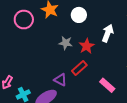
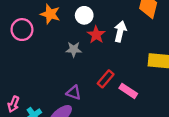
red star: (87, 46) -> (96, 35), moved
red rectangle: (79, 68) -> (106, 79), moved

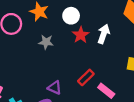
gray star: (74, 49) -> (46, 42), moved

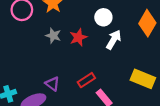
white circle: (71, 16) -> (103, 17), moved
red star: (81, 35) -> (78, 37), moved

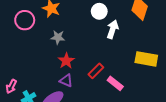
red star: (78, 37) -> (66, 61), moved

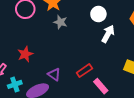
gray star: (58, 37) -> (60, 22), moved
red star: (66, 61) -> (25, 54), moved

